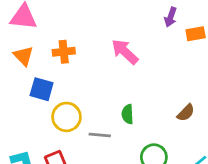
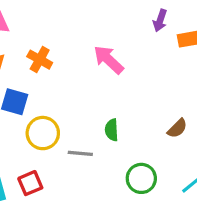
orange cross: (64, 52) -> (40, 60), turned 35

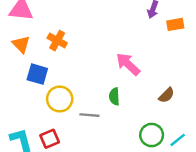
pink arrow: (108, 60) -> (128, 64), moved
green circle: (141, 178) -> (152, 135), moved

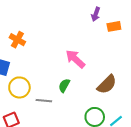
brown semicircle: (167, 95) -> (107, 84), size x1.5
green semicircle: (114, 96) -> (64, 85), turned 32

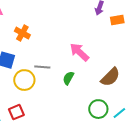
gray line: (44, 101) -> (42, 67), moved

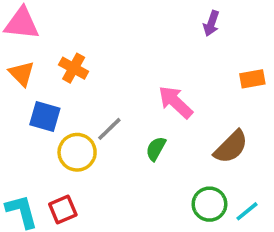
orange rectangle: (117, 20) -> (252, 79), moved
gray line: (42, 67) -> (109, 129), turned -49

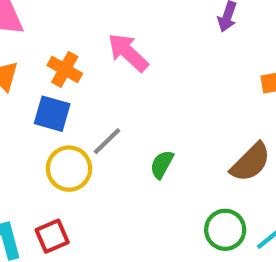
pink arrow: (176, 102) -> (128, 53), moved
blue square: (45, 116) -> (52, 114), moved

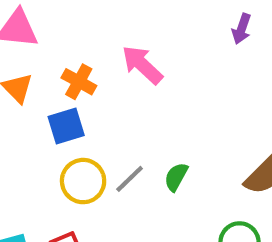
blue square: (52, 114) -> (66, 126), turned -33
gray line: (107, 141) -> (130, 179), moved

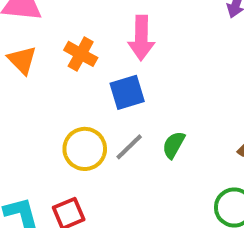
pink arrow: (142, 65) -> (141, 38), turned -132
blue square: (66, 126) -> (127, 92), moved

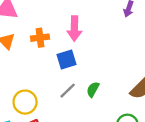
orange cross: (81, 54) -> (40, 38), turned -36
yellow circle: (85, 149) -> (25, 102), moved

